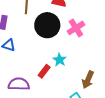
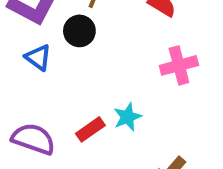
black circle: (47, 25) -> (79, 31), moved, size x0.6

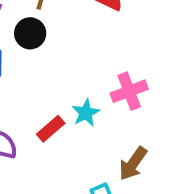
pink cross: (179, 65) -> (129, 91), moved

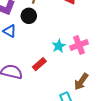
cyan star: (86, 113) -> (59, 46), moved

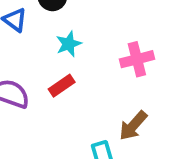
cyan star: (59, 46) -> (69, 44), moved

